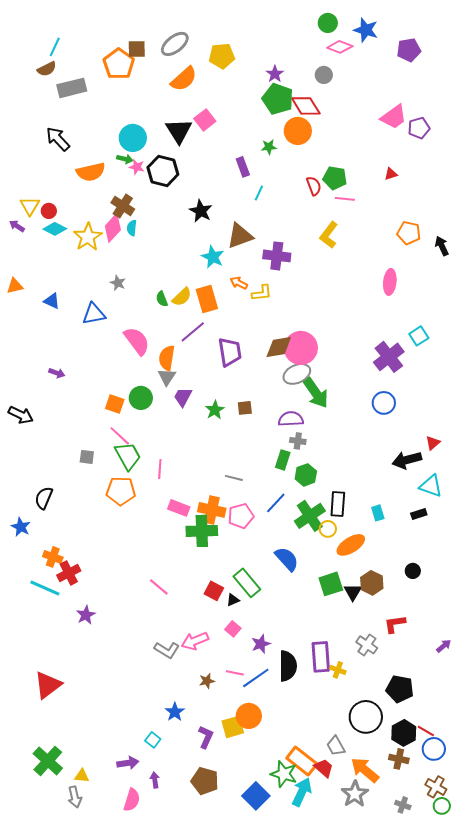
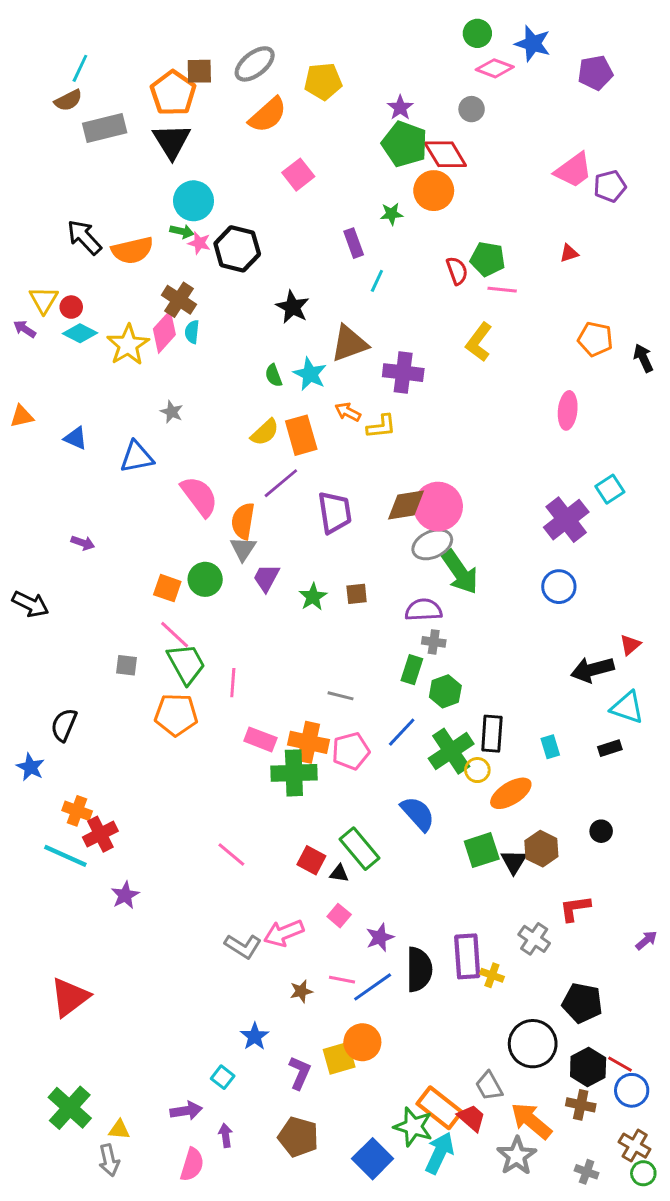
black triangle: (179, 131) -> (172, 141), moved
black arrow: (58, 139) -> (84, 237), moved
green semicircle: (162, 299) -> (274, 375), moved
black triangle: (233, 600) -> (339, 873), turned 32

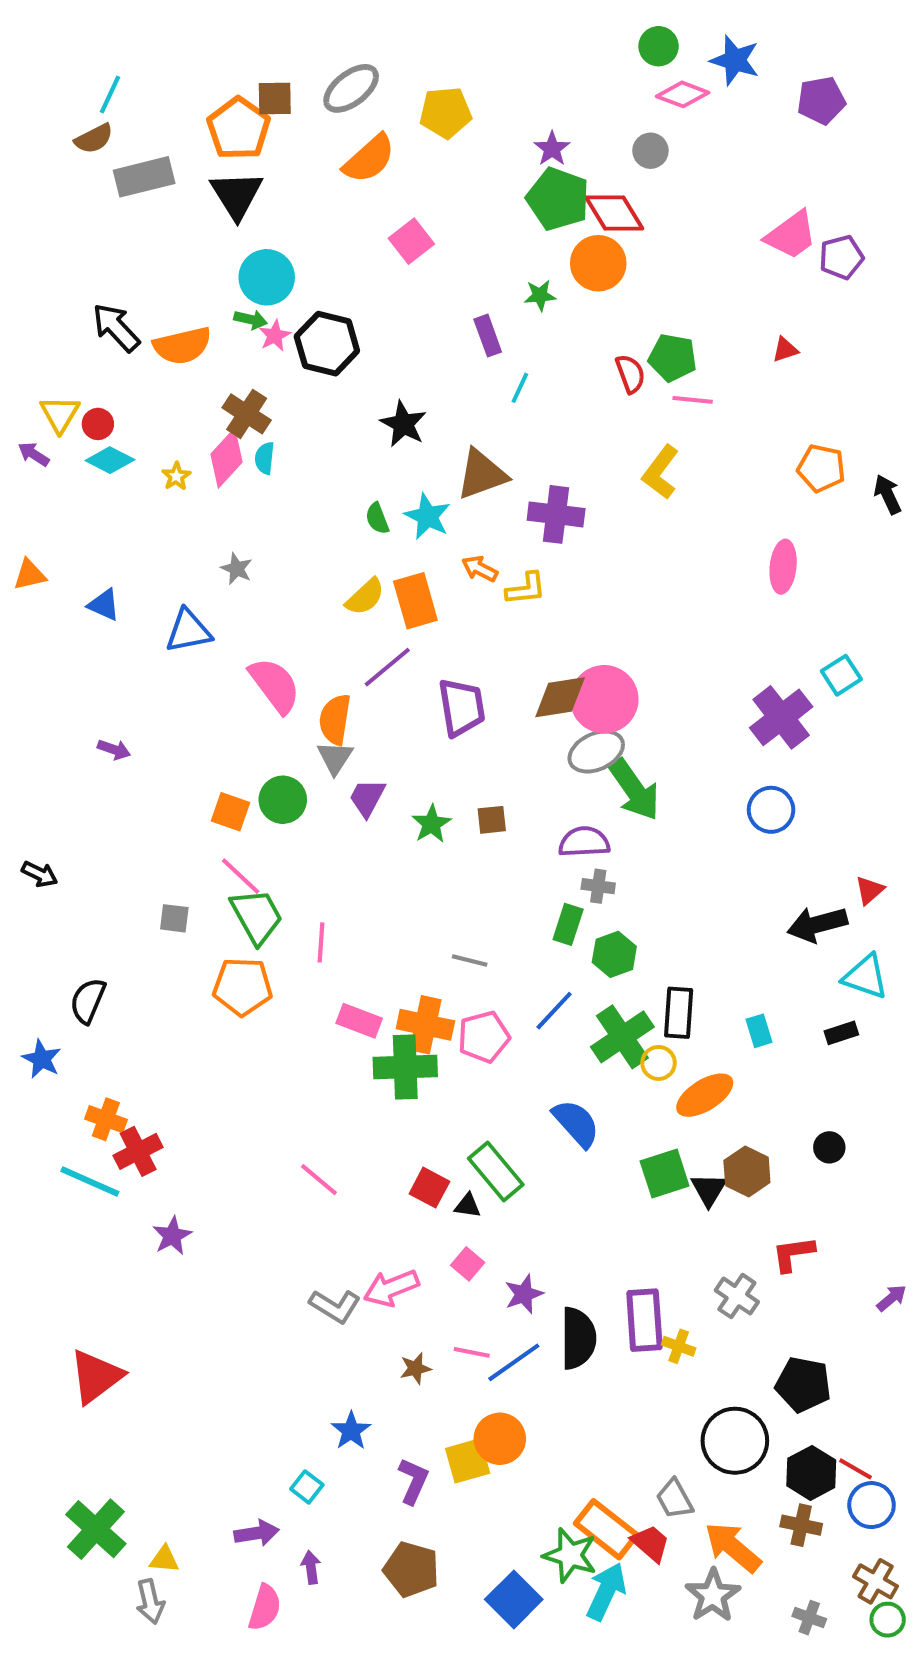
pink star: (199, 243) -> (275, 336), turned 30
yellow star: (128, 345) -> (176, 476), size x0.5
black arrow: (30, 604) -> (40, 874), moved, size x0.7

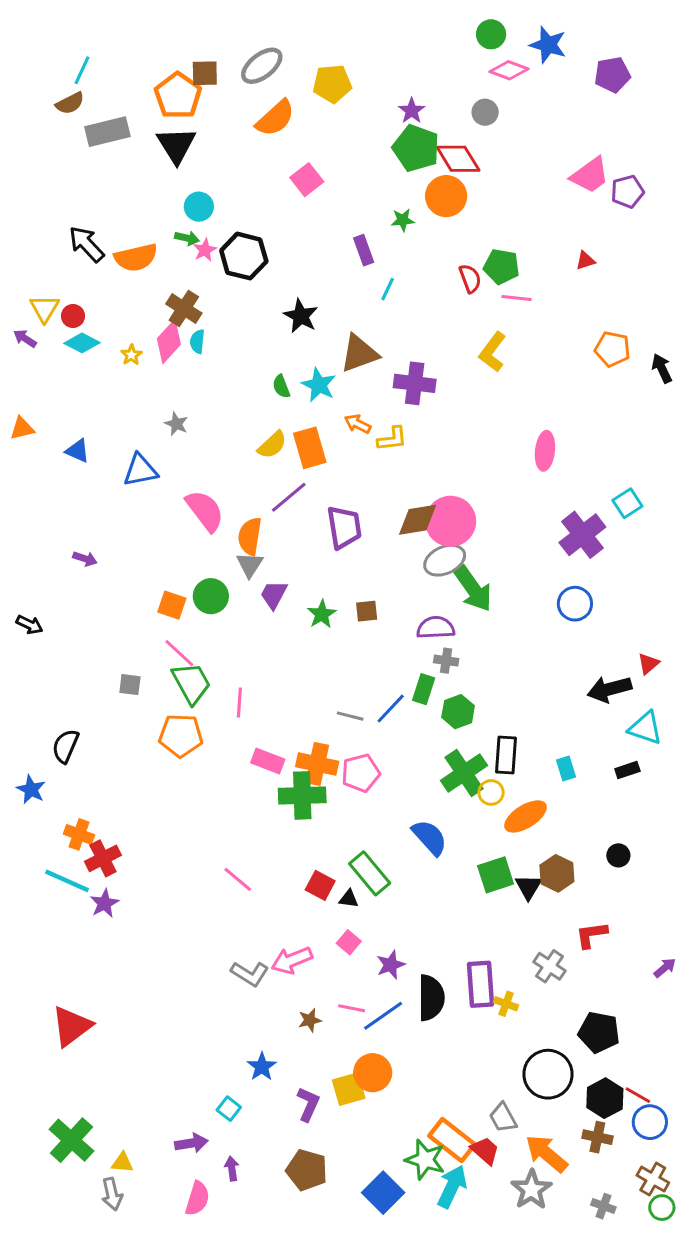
cyan circle: (267, 277) -> (199, 207), size x0.7
pink ellipse: (783, 567) -> (545, 451), moved
black arrow: (40, 874) -> (30, 625), moved
blue line: (554, 1011) -> (391, 709), moved
purple star: (172, 1236) -> (104, 903), moved

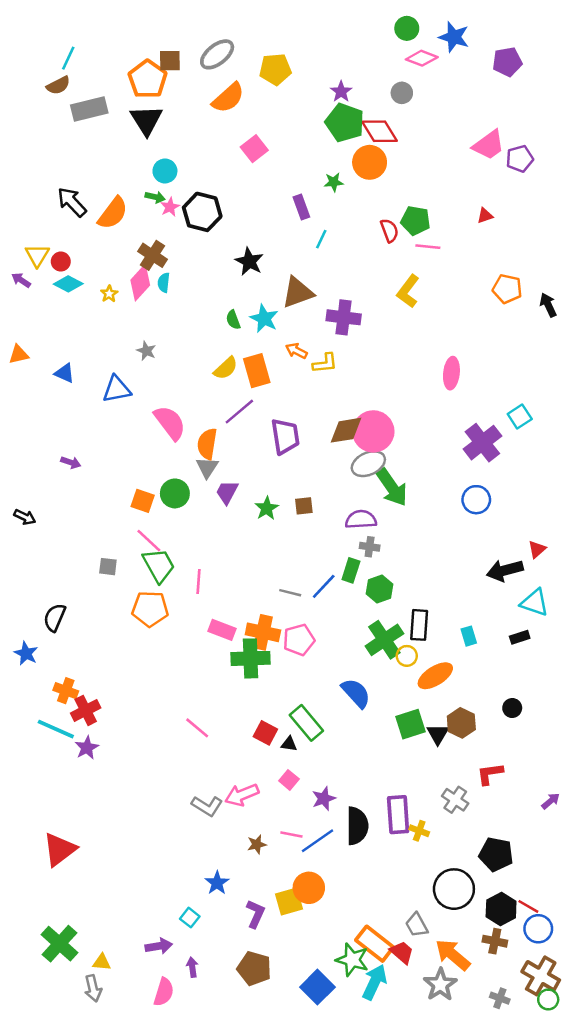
orange semicircle: (136, 258) -> (113, 213), turned -40
brown cross: (653, 1179) -> (541, 976), size x1.4

